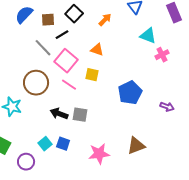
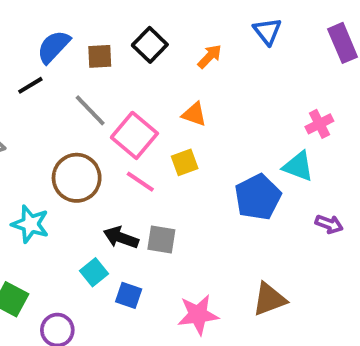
black line: (62, 35) -> (30, 85), moved
cyan triangle: (148, 36) -> (298, 166), moved
yellow square: (92, 75) -> (185, 162), turned -32
cyan square: (45, 144) -> (94, 272), moved

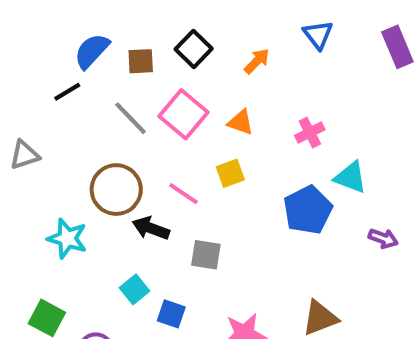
pink cross: (319, 124) -> (310, 132), moved
pink square: (134, 135) -> (183, 114), moved
black arrow: (121, 238) -> (151, 228), moved

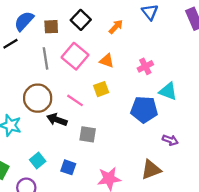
gray line: (130, 118) -> (46, 58), turned 35
blue pentagon: (308, 210) -> (144, 109), turned 30
purple arrow: (383, 238) -> (170, 140), moved
cyan square: (135, 289) -> (38, 160), moved

